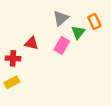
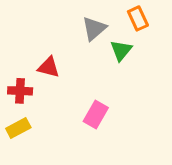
orange rectangle: (94, 21) -> (138, 18), moved
pink rectangle: (62, 45) -> (96, 114), moved

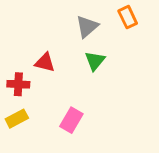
green triangle: (121, 50) -> (95, 61), moved
pink rectangle: (96, 114) -> (71, 120), moved

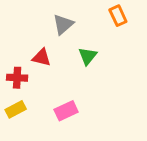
gray triangle: (87, 26) -> (63, 24), moved
pink rectangle: (71, 120) -> (66, 111), turned 35

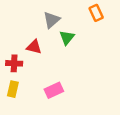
green triangle: (88, 56) -> (67, 38), moved
yellow rectangle: (16, 109) -> (13, 89), turned -49

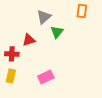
orange rectangle: (96, 13) -> (82, 11), turned 32
red triangle: (34, 47) -> (29, 40), turned -32

